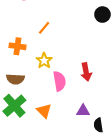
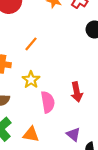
orange triangle: (44, 111) -> (31, 134), turned -35
purple triangle: (83, 111) -> (73, 134), turned 40

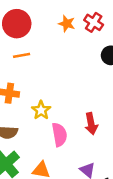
orange line: (31, 44) -> (22, 55), moved, turned 40

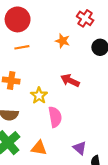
orange star: (67, 24) -> (63, 41), moved
red arrow: (91, 124) -> (70, 80), moved, turned 126

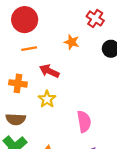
red arrow: (70, 80) -> (49, 71), moved
pink semicircle: (55, 117) -> (84, 121), moved

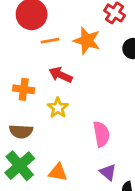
orange star: (72, 42) -> (87, 41), size x1.5
orange line: (29, 49) -> (50, 41), moved

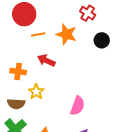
yellow star: (58, 108) -> (36, 92), moved
pink semicircle: (101, 134) -> (78, 106), turned 30

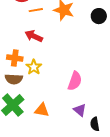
red arrow: (46, 60) -> (34, 36), moved
orange cross: (18, 72) -> (15, 58), moved

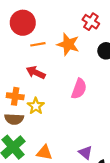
pink semicircle: (75, 81) -> (79, 89), moved

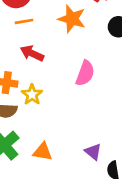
orange line: (38, 44) -> (24, 21), moved

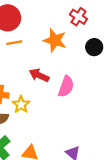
red arrow: (32, 53) -> (39, 75), moved

